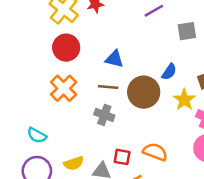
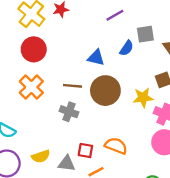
blue triangle: (114, 59) -> (96, 58), moved
blue semicircle: (169, 72) -> (127, 48), moved
yellow star: (184, 100) -> (143, 98), turned 30

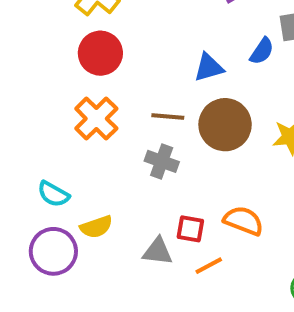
blue triangle: (96, 58) -> (209, 67), turned -30
yellow semicircle: (41, 156) -> (96, 227), moved

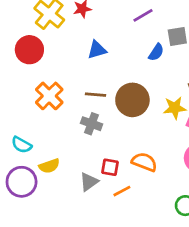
red circle: (100, 53) -> (29, 50), moved
blue triangle: (209, 67) -> (97, 50), moved
gray triangle: (158, 251) -> (89, 182), turned -42

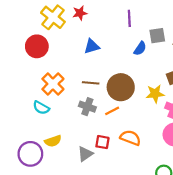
purple line: (143, 15) -> (129, 18), turned -63
cyan semicircle: (22, 145) -> (41, 108), moved
orange line: (122, 191) -> (112, 111), moved

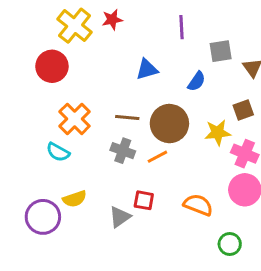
blue triangle: (92, 46) -> (147, 69), moved
blue semicircle: (140, 49) -> (197, 81), moved
orange semicircle: (130, 138) -> (198, 205), moved

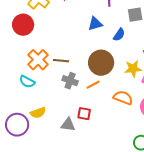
blue triangle: (147, 69) -> (95, 24), moved
brown line: (127, 117) -> (61, 61), moved
orange semicircle: (198, 205) -> (123, 98), moved
gray triangle: (120, 217) -> (68, 125), turned 42

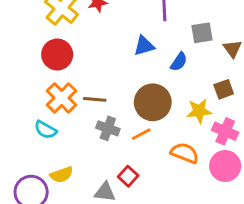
red circle: (23, 25) -> (57, 55), moved
red square: (84, 114) -> (128, 176), turned 32

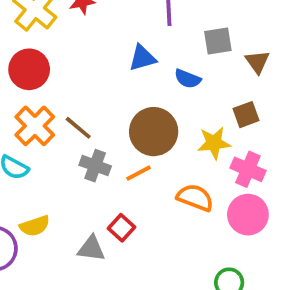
blue semicircle: (179, 62) -> (188, 79), turned 78
brown line: (95, 99) -> (78, 128), turned 35

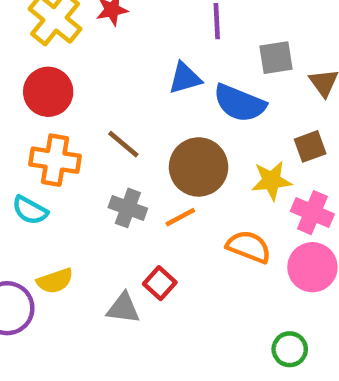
blue semicircle: (188, 79) -> (240, 103), size x1.6
orange cross: (35, 126) -> (55, 160), turned -36
brown line: (78, 128) -> (123, 144), moved

